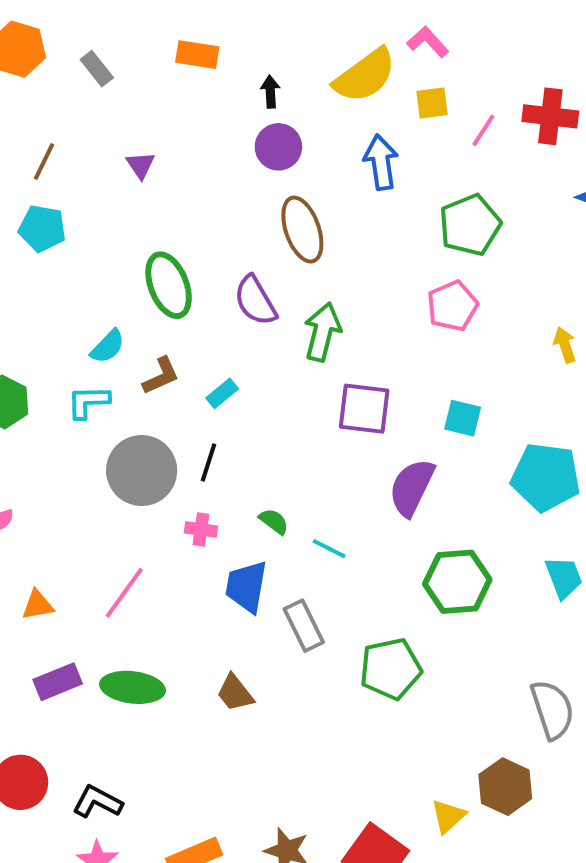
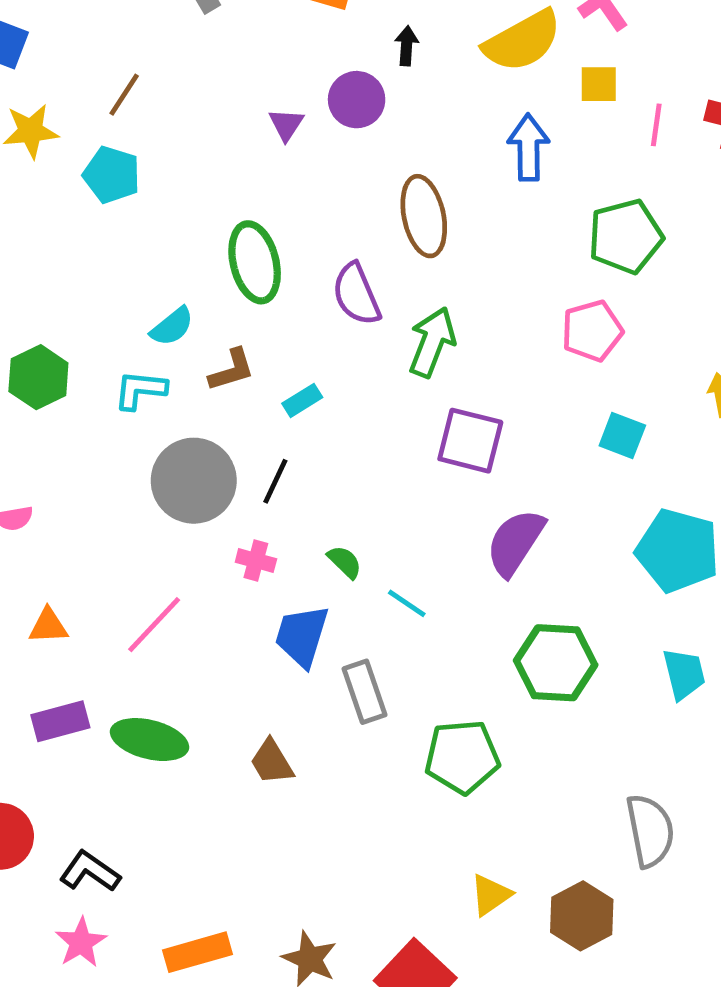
pink line: (483, 130) -> (656, 125), turned -32
purple circle: (278, 147) -> (357, 100), moved
purple triangle: (141, 165) -> (286, 124), moved
cyan square: (463, 418) -> (622, 436), moved
yellow triangle: (448, 816) -> (491, 895), moved

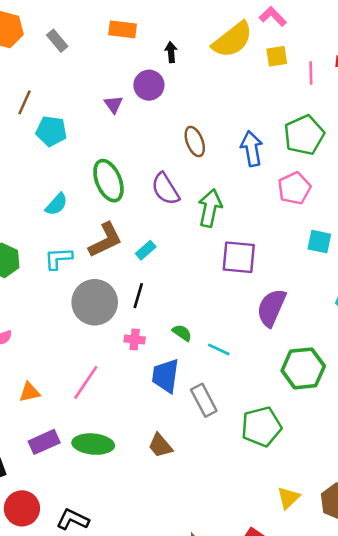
blue arrow: (528, 147) -> (252, 149), moved
cyan pentagon: (112, 175) -> (51, 131), moved
brown ellipse: (424, 216) -> (195, 142), size x0.7
cyan semicircle: (172, 327) -> (56, 204), moved
brown L-shape: (232, 370) -> (105, 240), size x1.4

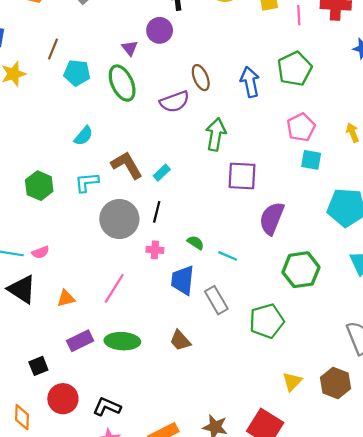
green ellipse: (108, 181) -> (122, 83), moved
pink pentagon: (294, 188) -> (301, 127), moved
purple semicircle: (165, 189) -> (175, 102), moved, turned -76
brown L-shape: (105, 240) -> (127, 165), turned -92

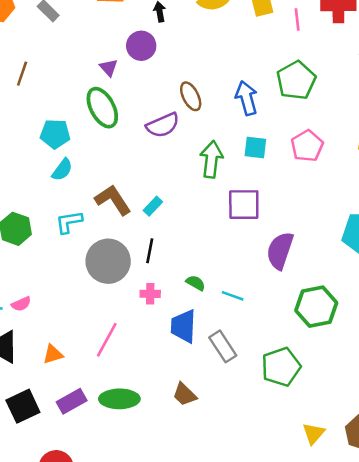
cyan pentagon: (77, 73) -> (55, 134), moved
cyan square: (311, 160) -> (255, 147), moved
black square: (38, 366) -> (23, 406), moved, size x1.5

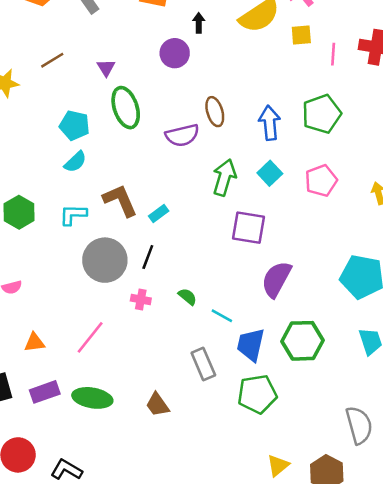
purple triangle: (109, 68) -> (106, 68), moved
brown line: (22, 74) -> (52, 60), turned 30
cyan square: (255, 147) -> (270, 173), turned 30
blue trapezoid: (183, 326) -> (251, 345), moved

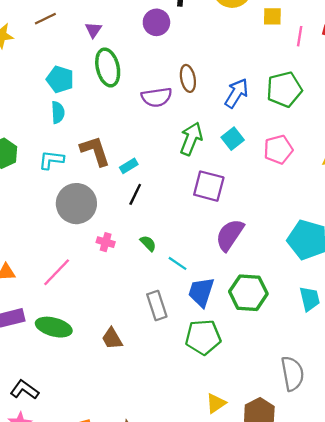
blue arrow: (270, 123) -> (237, 93), turned 32
cyan semicircle: (75, 162) -> (58, 112), turned -55
black line: (148, 257) -> (135, 194), moved

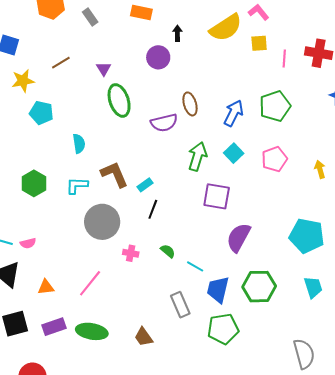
cyan pentagon: (60, 79) -> (41, 113), moved

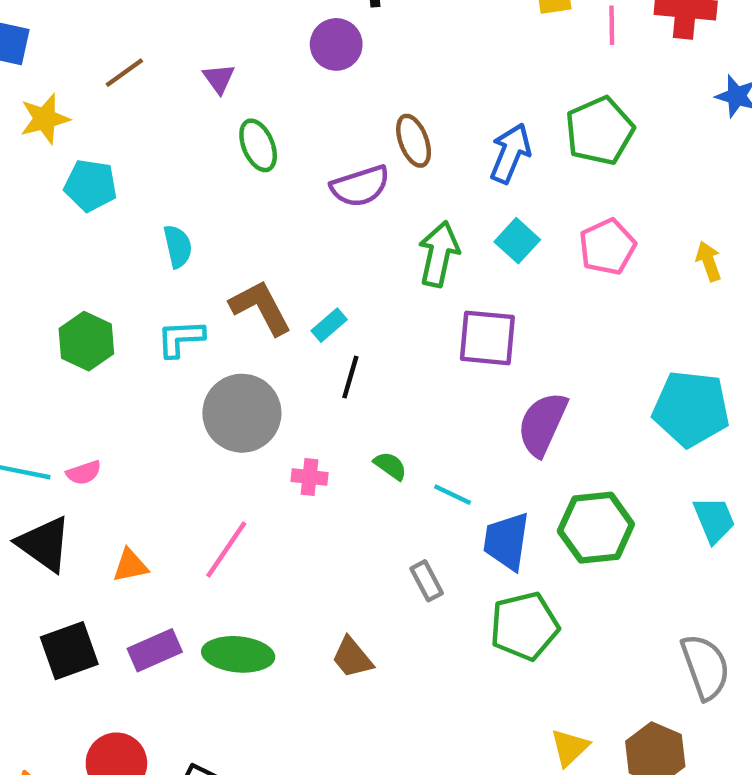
green ellipse: (119, 100) -> (258, 145), size x0.7
gray rectangle: (180, 305) -> (427, 581), size x0.7

